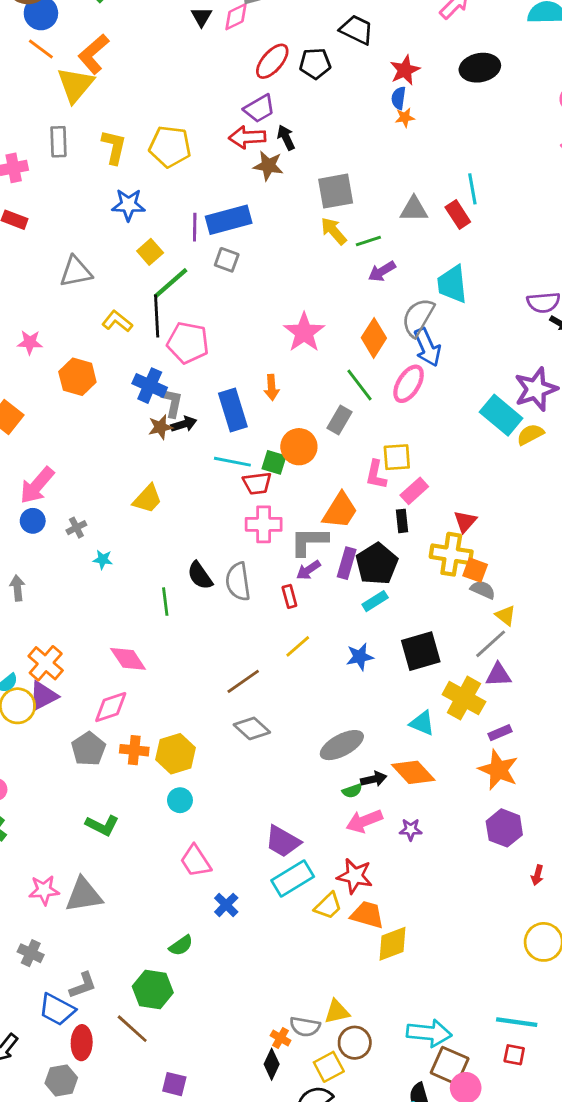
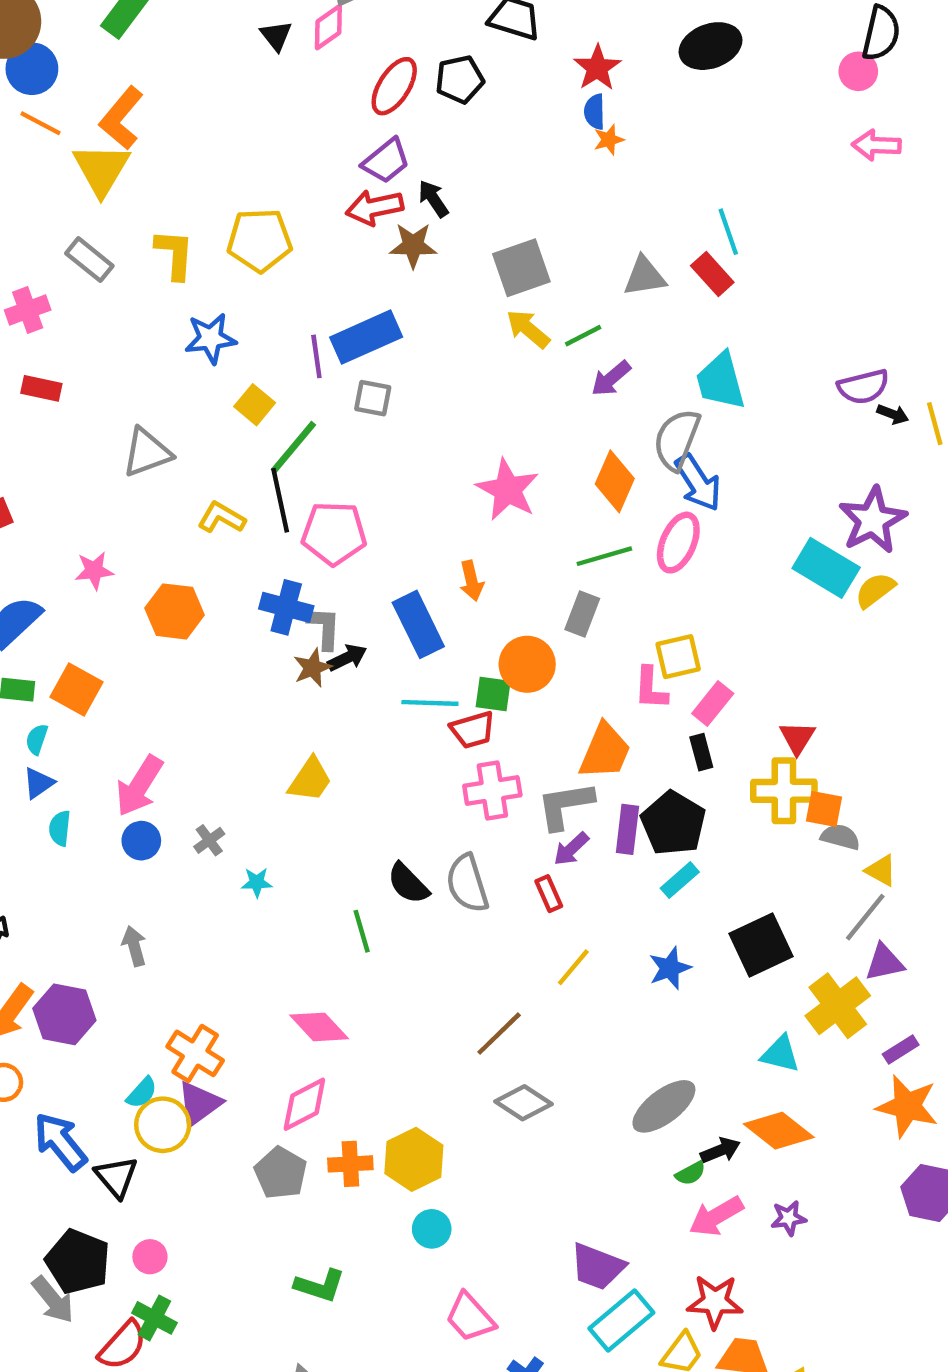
gray rectangle: (58, 142) -> (89, 260), turned -40
green line: (360, 385) -> (604, 556), turned -60
yellow cross: (464, 698) -> (838, 1006), turned 33

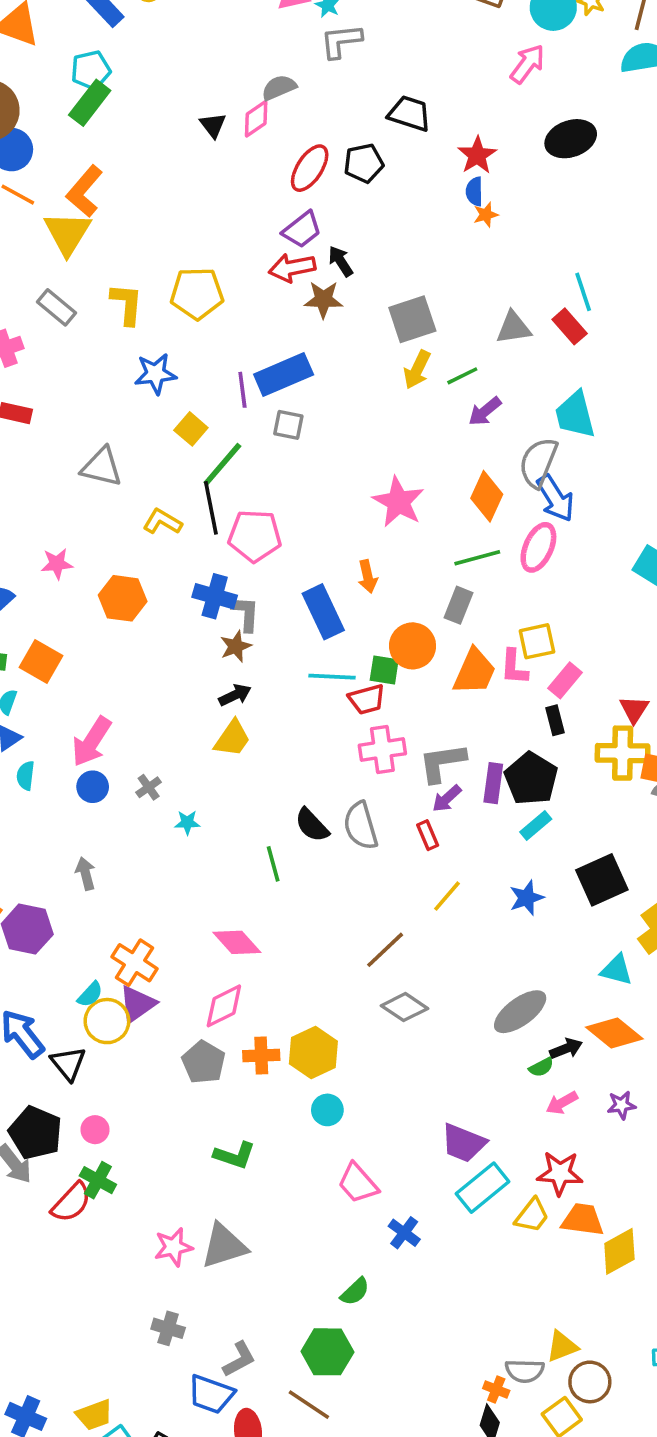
yellow arrow: (528, 329) -> (417, 370), turned -105
gray triangle: (147, 452) -> (102, 467), turned 33
black arrow: (347, 658) -> (235, 695), moved
orange trapezoid: (605, 751) -> (474, 672), moved
pink arrow: (716, 1216) -> (562, 1103), size x0.7

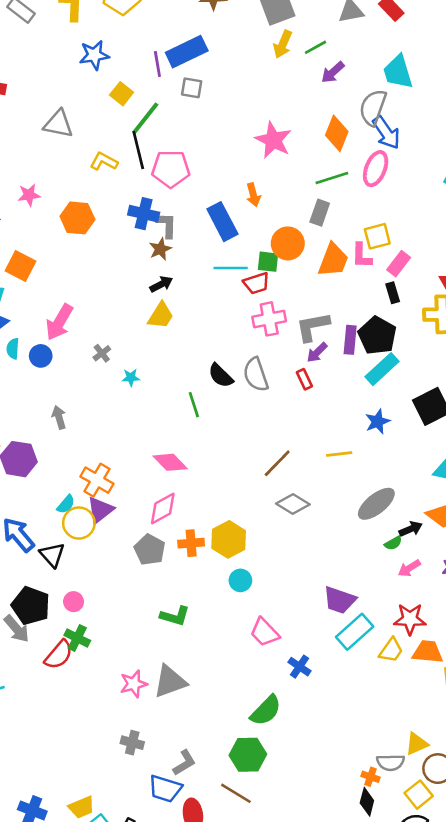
blue circle: (93, 787) -> (41, 356), moved
cyan rectangle: (536, 825) -> (382, 369), size x1.5
yellow line: (447, 896) -> (339, 454), moved, turned 45
green semicircle: (355, 1292) -> (266, 711), size x1.5

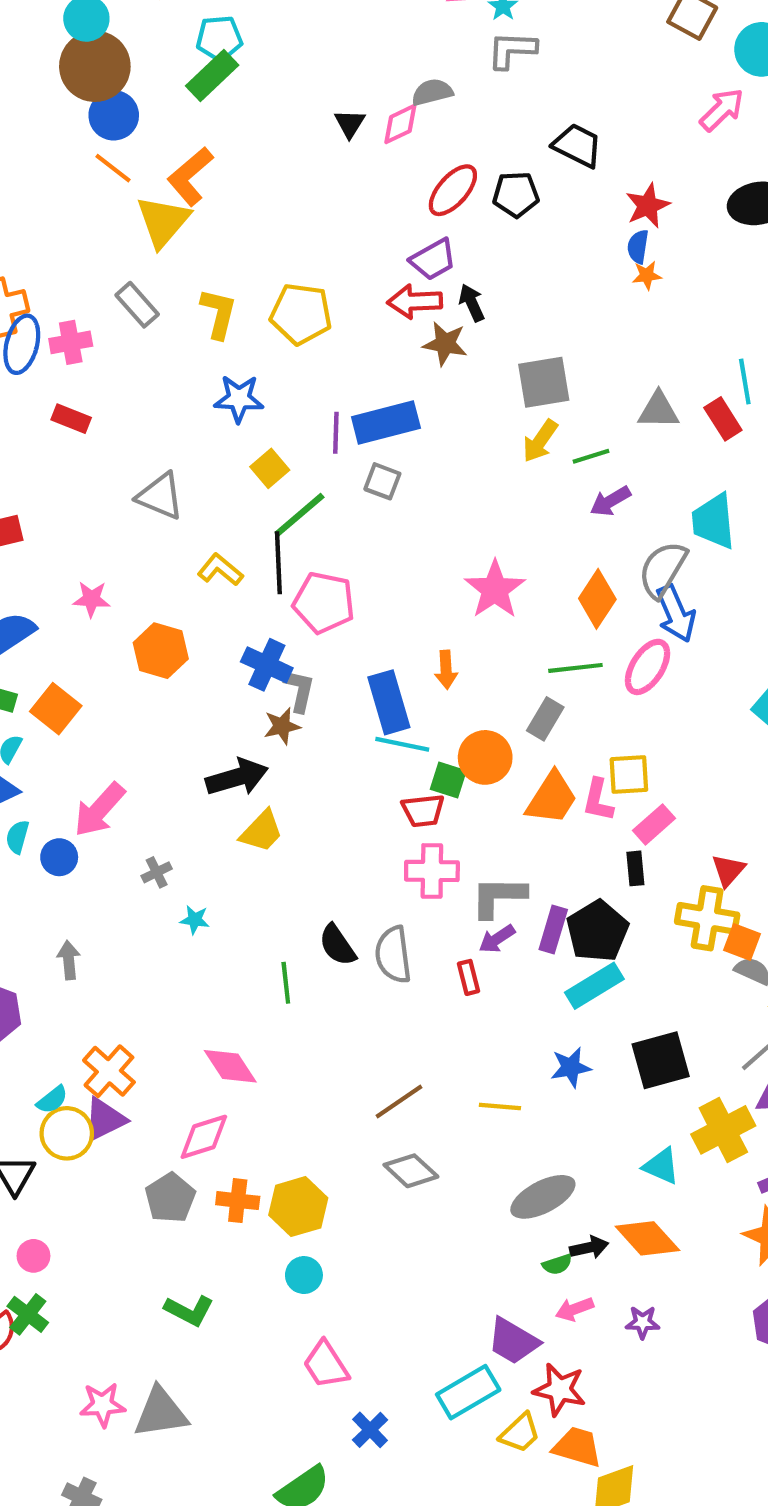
cyan line: (231, 268) -> (402, 744), moved
black arrow: (161, 284) -> (237, 777), moved, size x1.6
purple trapezoid: (340, 600) -> (513, 1341), moved

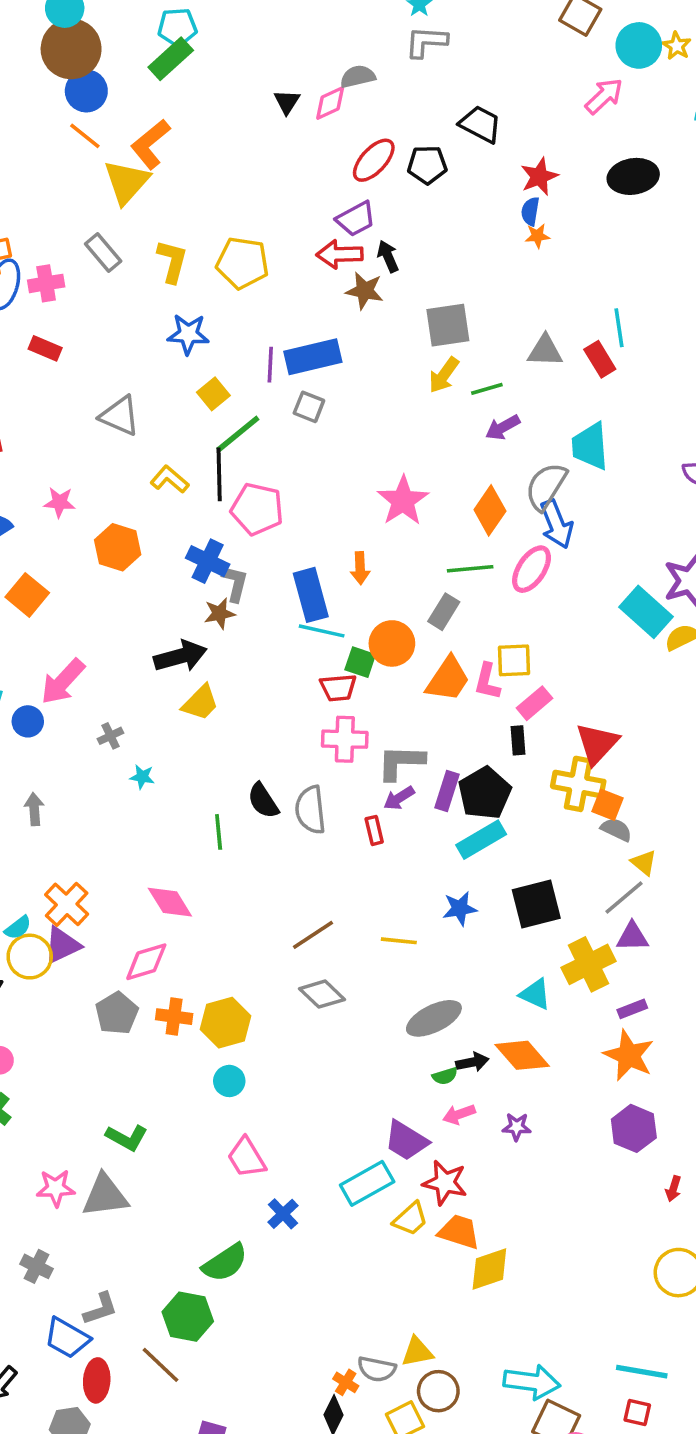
red triangle: (728, 870) -> (597, 743), size x1.5
green L-shape: (189, 1311) -> (127, 1138), moved

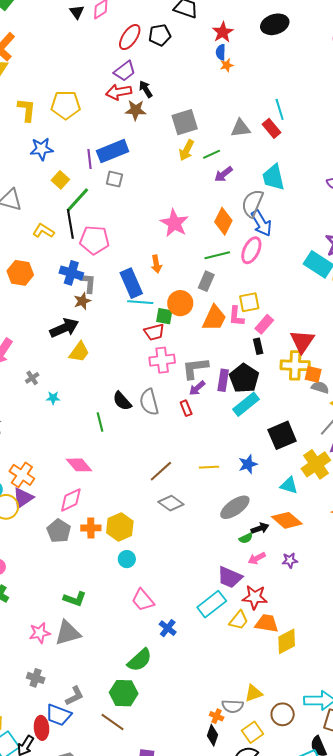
blue star: (460, 909) -> (248, 464), moved
red ellipse: (97, 1380) -> (42, 728), moved
brown circle: (438, 1391) -> (283, 714), moved

